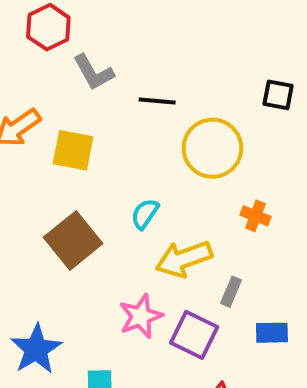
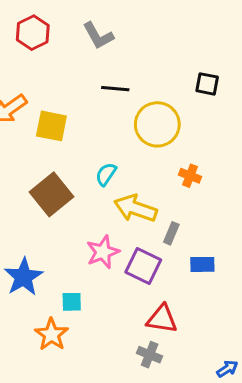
gray L-shape: (94, 72) -> (98, 36), moved
yellow arrow: (184, 259) -> (136, 208), turned 39

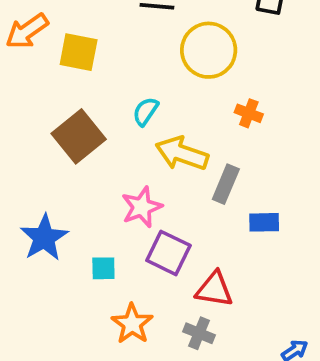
gray rectangle: (171, 233) -> (226, 184), size x1.4
purple square: (143, 266) -> (168, 253), moved
orange star: (51, 334) -> (132, 324), moved

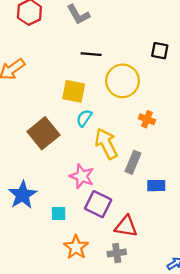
yellow square: (79, 52) -> (74, 91), moved
yellow arrow: (182, 154) -> (106, 144), turned 44
pink star: (142, 207) -> (82, 176), turned -30
gray cross: (199, 333) -> (117, 253), turned -30

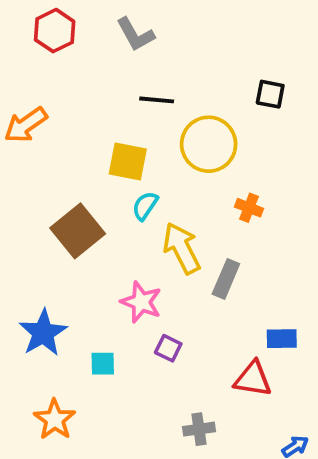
blue rectangle: (156, 186) -> (282, 339), moved
purple square: (98, 204) -> (168, 348), size x0.6
red triangle: (126, 226) -> (253, 379), moved
orange star: (76, 247) -> (55, 419), moved

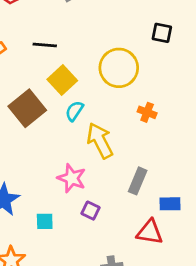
black line: (157, 100) -> (45, 45), moved
yellow square: (128, 162) -> (62, 80), turned 36
brown square: (78, 231) -> (27, 108), moved
gray rectangle: (226, 279) -> (138, 181), moved

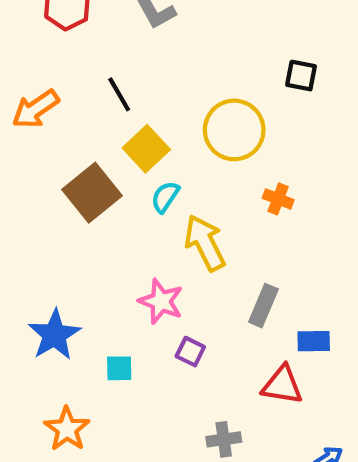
black line: (45, 45) -> (119, 94), turned 55

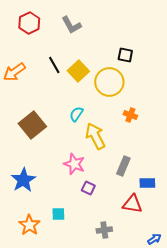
black square: (301, 76) -> (125, 55), moved
yellow square: (146, 149) -> (78, 71), moved
brown square: (92, 193) -> (32, 125), moved
cyan square: (119, 368) -> (58, 214), moved

